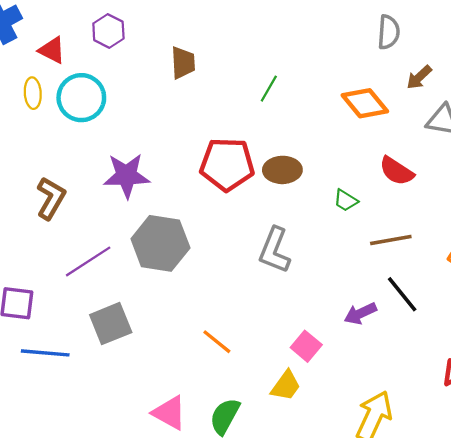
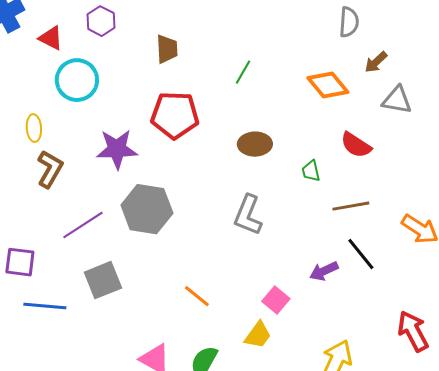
yellow ellipse: (33, 93) -> (34, 128), moved
red pentagon: (227, 164) -> (175, 115), moved
green trapezoid: (346, 200) -> (311, 171), turned 45

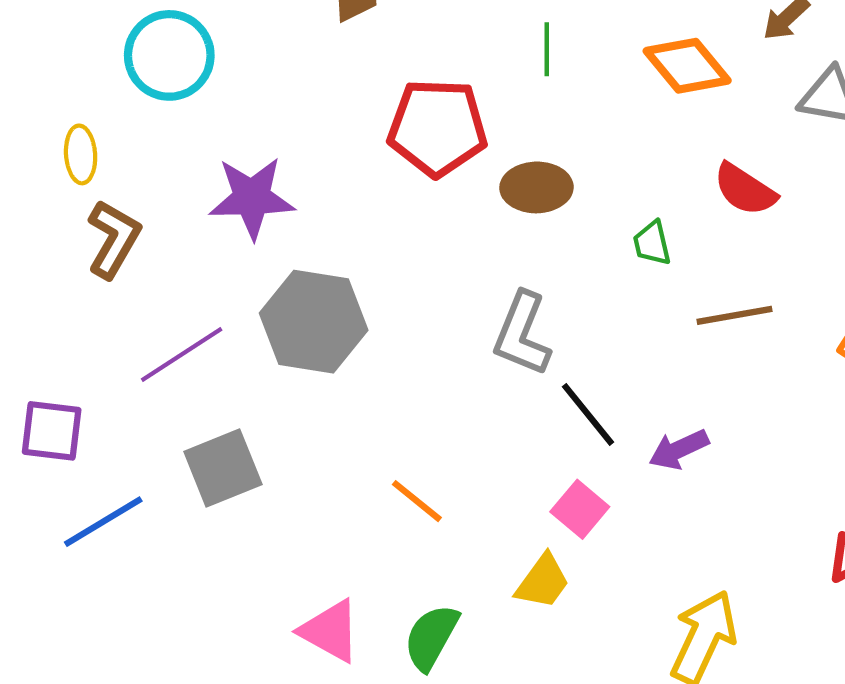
green line: (243, 72) -> (547, 49), moved, turned -30
red pentagon: (175, 115) -> (437, 128), moved
black line: (361, 254) -> (588, 414), moved
blue line: (45, 306) -> (103, 522), turned -36

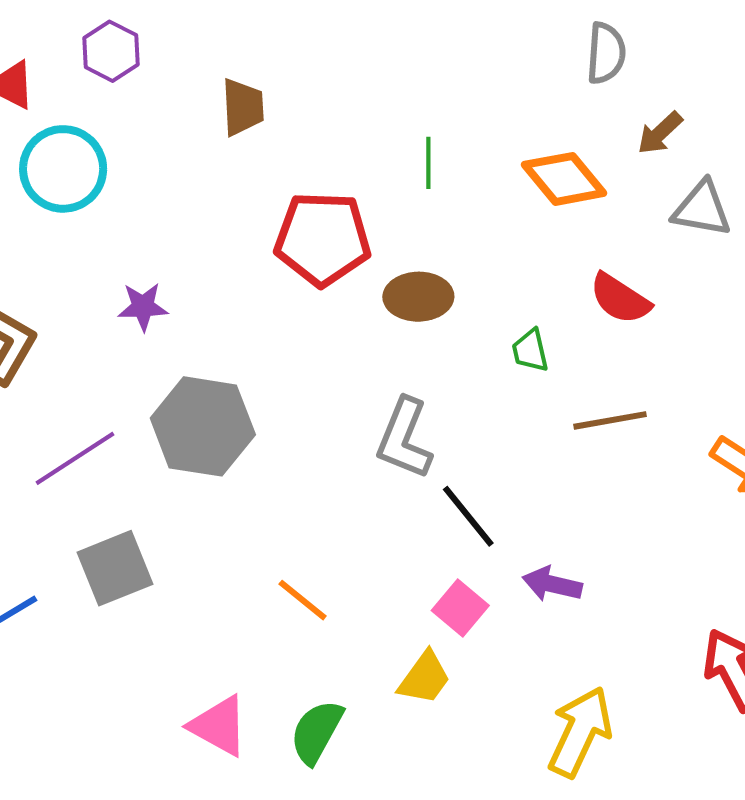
purple star: (252, 198) -> (143, 307), size x0.6
purple arrow: (679, 449) -> (552, 584), moved, turned 38

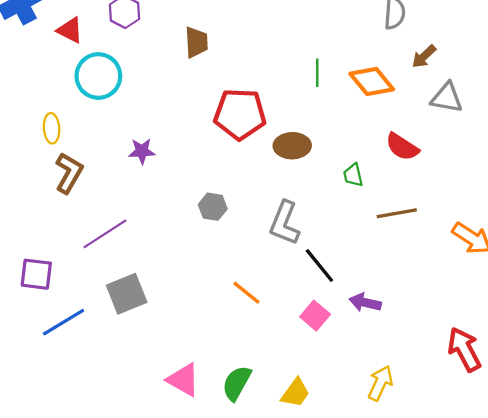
green line: (428, 163) -> (317, 73), moved
gray hexagon: (203, 426) -> (213, 207), moved, size x0.5
orange line: (303, 600) -> (246, 293), moved
yellow trapezoid: (424, 678) -> (295, 393), moved
yellow arrow: (580, 732) -> (380, 383), size x0.7

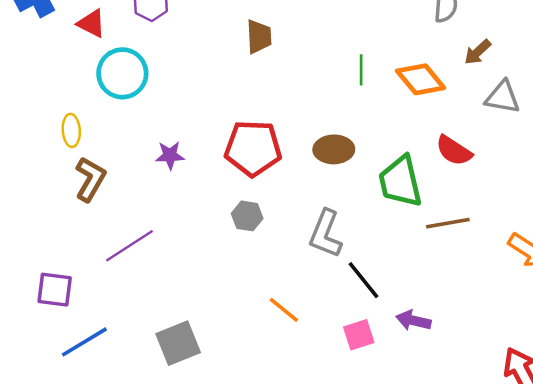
brown trapezoid: (196, 42) -> (259, 37), moved
red pentagon: (240, 114) -> (253, 148), moved
green trapezoid: (353, 175) -> (400, 181), size x2.0
gray square: (127, 294) -> (178, 343), moved
pink square: (315, 316) -> (359, 335), turned 32

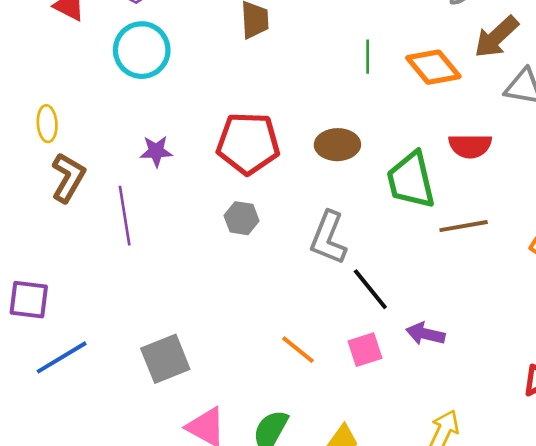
brown arrow: (478, 52) -> (496, 37), size x1.5
cyan circle: (122, 73) -> (142, 50), moved
red semicircle: (454, 151) -> (470, 146), turned -33
purple line: (129, 246) -> (125, 216), moved, turned -66
orange line: (284, 310) -> (298, 350), moved

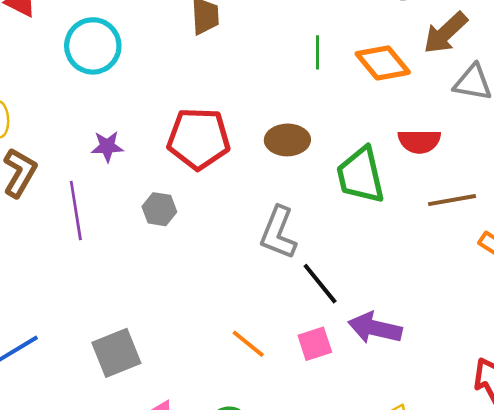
gray hexagon: (242, 218) -> (159, 209), moved
brown line: (464, 226) -> (452, 200), moved
purple arrow: (425, 334) -> (375, 328), size x1.4

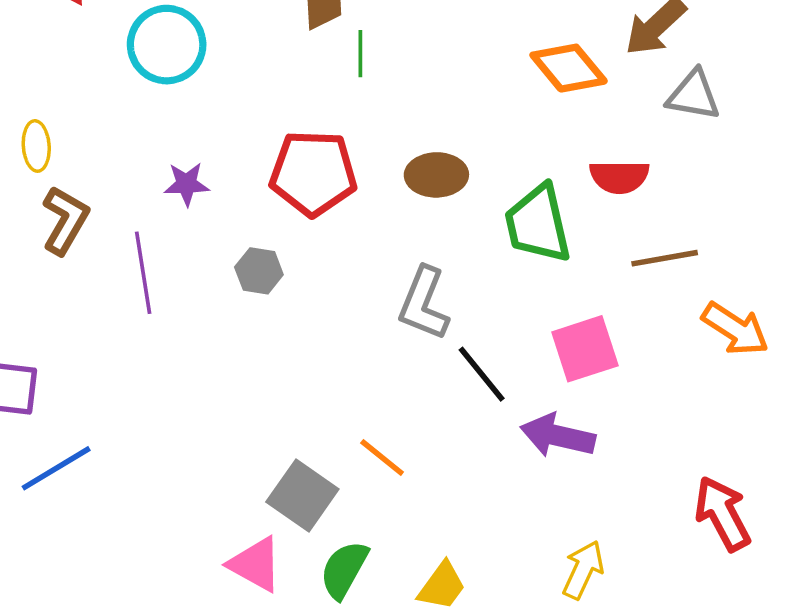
green line: (317, 52) -> (360, 54), moved
pink square: (315, 344) -> (585, 349), moved, size x1.4
gray square: (116, 353) -> (302, 495), moved, turned -33

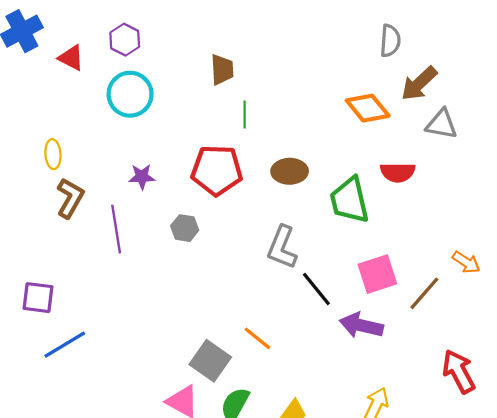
green line: (360, 54) -> (245, 115), moved
brown line: (665, 258) -> (424, 293), moved, turned -39
orange arrow: (735, 329) -> (466, 262), size x0.7

